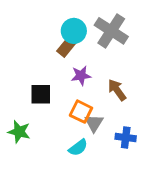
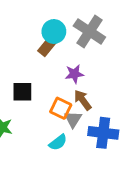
purple star: (81, 76) -> (74, 74), moved
brown arrow: (117, 90) -> (83, 100), moved
blue cross: (126, 137) -> (103, 133), size x1.5

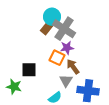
gray cross: (89, 32) -> (64, 29), moved
black square: (22, 92) -> (29, 70), moved
orange square: (61, 108) -> (57, 58), moved

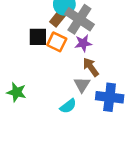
orange square: (57, 58) -> (57, 42), moved
black square: (29, 70) -> (38, 37), moved

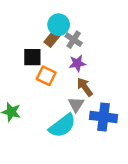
gray cross: (79, 19) -> (74, 40), size x0.6
orange square: (57, 42) -> (46, 76), moved
cyan semicircle: (68, 106) -> (62, 126), size x1.6

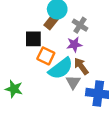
gray cross: (74, 40) -> (80, 25), moved
cyan semicircle: (62, 126) -> (61, 68), moved

